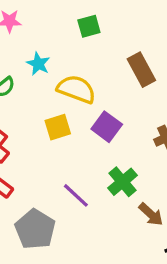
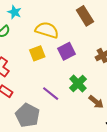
cyan star: (38, 64) -> (15, 12), moved
purple square: (107, 127) -> (66, 51), turned 30

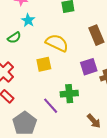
purple square: (66, 51) -> (89, 67), moved
green cross: (78, 84) -> (69, 94), moved, turned 30

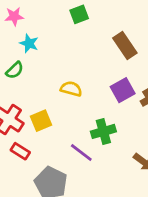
yellow semicircle: (57, 43) -> (71, 89), moved, size x0.7
yellow square: (44, 64) -> (41, 121), moved

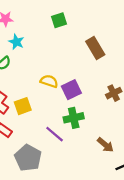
purple square: (123, 90) -> (71, 90), moved

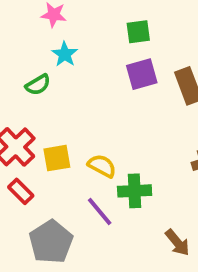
yellow semicircle: (49, 81) -> (102, 166), moved
purple square: (71, 90) -> (142, 74), moved

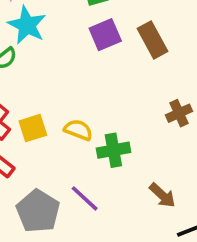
cyan star: (65, 54) -> (27, 25), size x1.5
purple line: (100, 211) -> (85, 198), moved

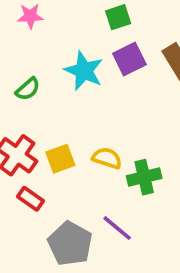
cyan star: (27, 25) -> (84, 71), moved

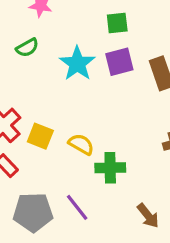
green semicircle: (28, 89) -> (27, 48), moved
yellow square: (60, 159) -> (40, 136), turned 30
gray pentagon: (70, 244) -> (33, 212), turned 30

